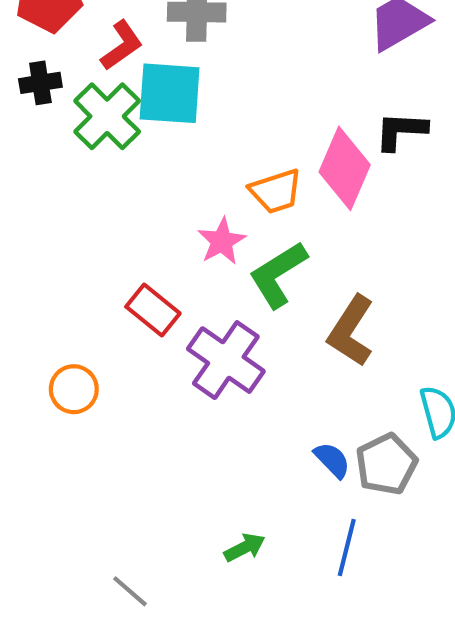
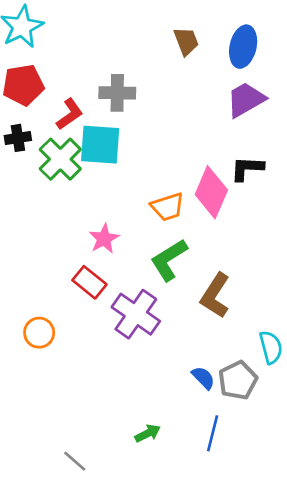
pink star: (222, 241) -> (104, 239), moved

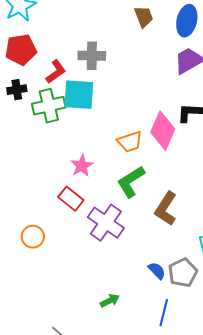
green cross: (60, 159) -> (49, 106), turned 32
green arrow: (148, 433) -> (110, 301), moved

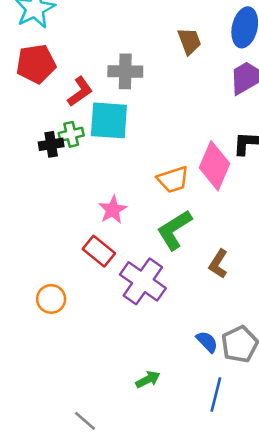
brown trapezoid: (144, 17) -> (189, 41), moved
black cross: (17, 90) -> (51, 144), moved
green cross: (49, 106) -> (71, 134), size x0.6
brown L-shape: (166, 209) -> (218, 264), size x0.7

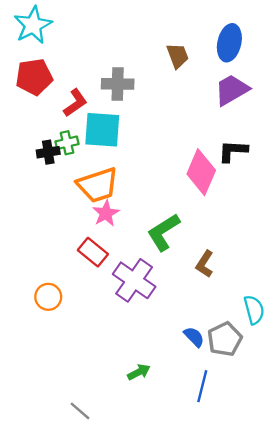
orange trapezoid: (173, 180) -> (98, 185), moved, size x1.4

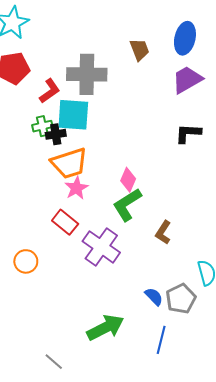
gray cross: (118, 84) -> (87, 74), size x1.4
black cross: (48, 152) -> (56, 134), moved
pink diamond: (201, 172) -> (128, 180), moved, size x0.6
green arrow: (139, 372) -> (105, 328), size x1.8

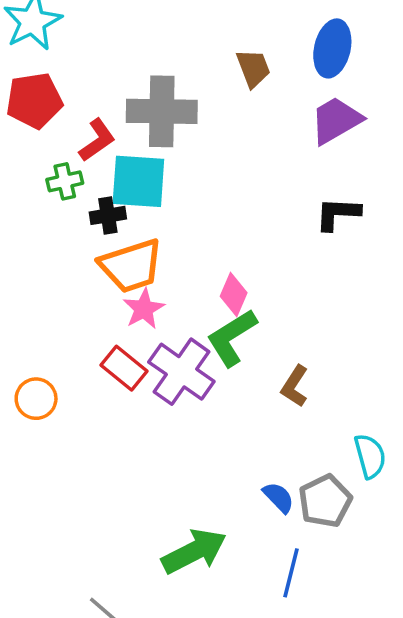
green cross: (42, 126) -> (65, 181), moved
purple cross: (101, 247) -> (181, 372), moved
orange circle: (26, 261) -> (36, 399), moved

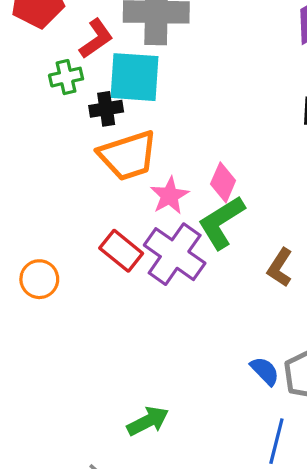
pink star: (144, 309) -> (170, 196), moved
green arrow: (194, 551) -> (148, 421), moved, size x0.7

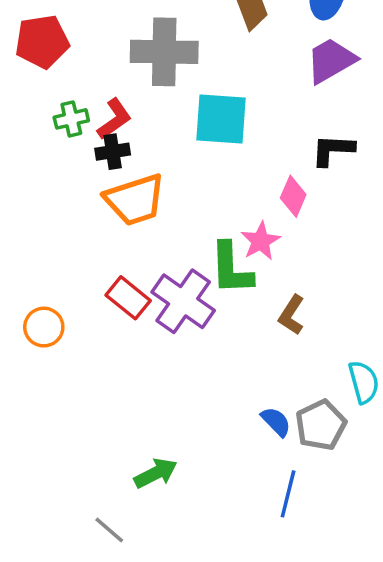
red L-shape: (96, 39) -> (114, 119), moved
cyan square: (135, 77) -> (221, 119), moved
pink diamond: (223, 182) -> (293, 196), moved
pink star: (170, 196) -> (261, 241), moved
green L-shape: (221, 222) -> (231, 269), turned -60

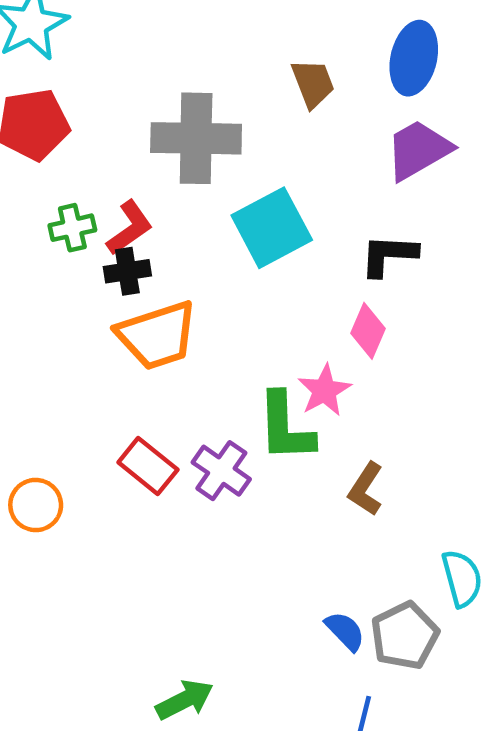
cyan square: (221, 119) -> (272, 228), turned -32
black L-shape: (333, 150) -> (389, 255), moved
purple cross: (183, 301) -> (221, 471), size x0.7

